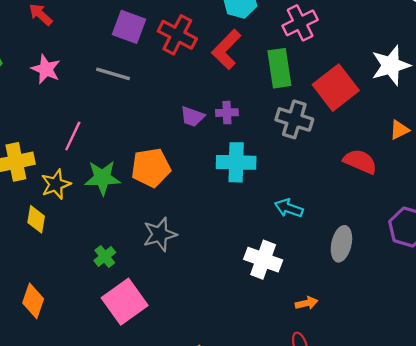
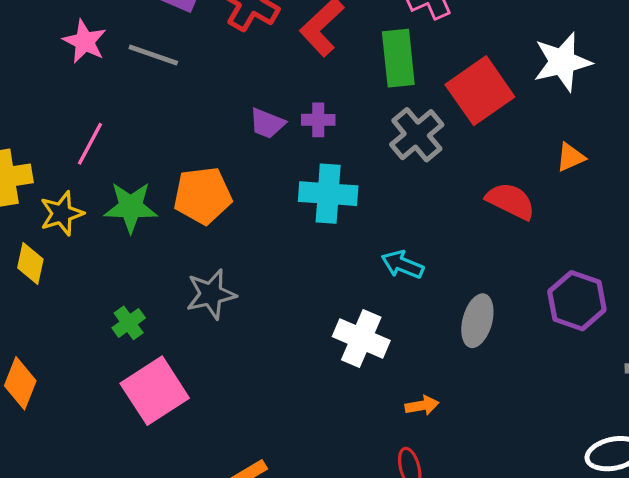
pink star: (46, 69) -> (85, 42), moved
gray cross: (294, 119) -> (417, 135), turned 30

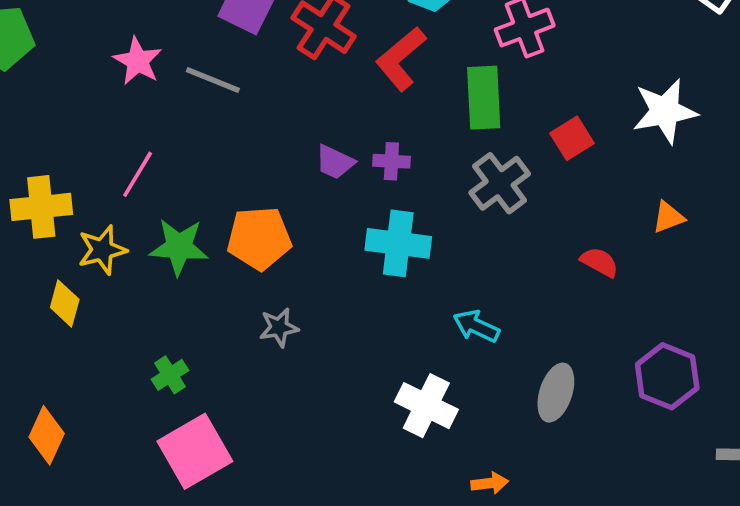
red square: (480, 91) -> (572, 138), size x0.6
red semicircle: (511, 201) -> (600, 262), size x0.7
gray star: (211, 294) -> (279, 327), moved, size x0.7

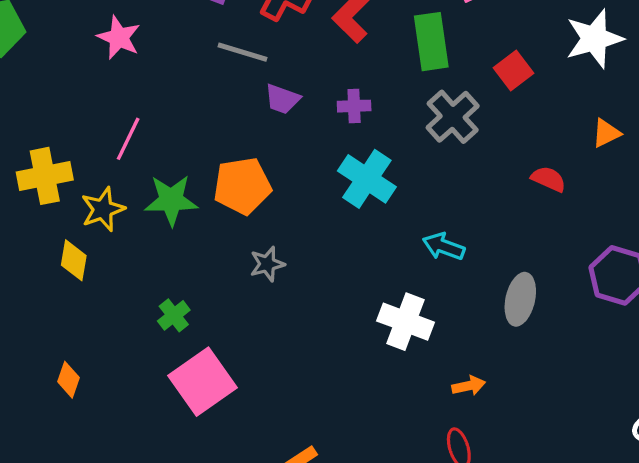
gray line: (213, 80) -> (243, 52), moved
purple trapezoid: (335, 162) -> (282, 99), moved
cyan cross: (398, 243) -> (367, 179), turned 32
orange diamond: (47, 435) -> (69, 380), size x0.7

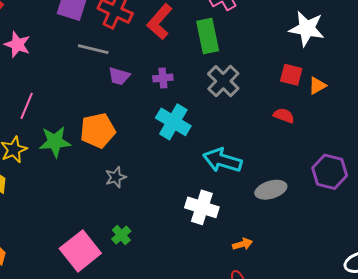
white star: (594, 39) -> (307, 29), turned 30
red square: (514, 71) -> (291, 75), moved, turned -35
cyan arrow: (444, 247) -> (222, 160), size x1.5
gray ellipse: (520, 299) -> (271, 190), turned 64
green cross: (174, 315) -> (121, 235), moved

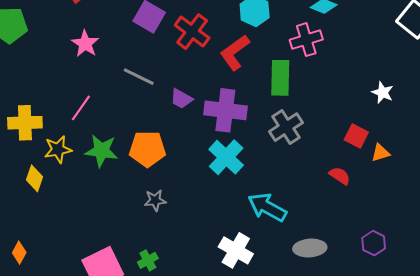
white star: (307, 29) -> (383, 93), size x0.6
gray line: (93, 49) -> (139, 77), moved
purple cross: (163, 78) -> (225, 110), size x2.0
purple hexagon: (330, 172) -> (374, 243), size x0.7

